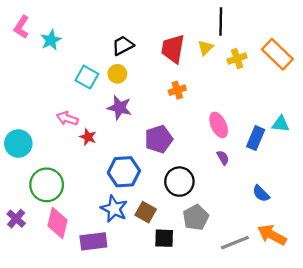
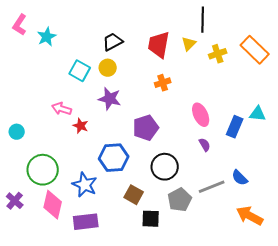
cyan circle: (18, 143) -> (17, 132), size x0.6
blue star: (114, 209) -> (85, 185), moved
gray line: (235, 243) -> (212, 187), moved

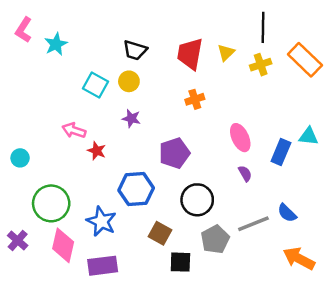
black line: (203, 20) -> (263, 27), moved
black trapezoid: (113, 42) -> (135, 50), turned -135
purple star: (110, 99) -> (131, 118), size x0.7

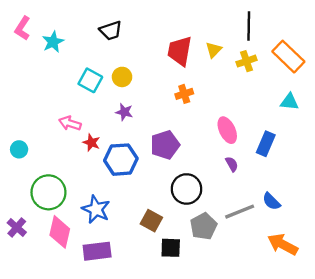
black trapezoid: (135, 50) -> (111, 31), moved, turned -35
cyan triangle: (309, 136) -> (289, 102), moved
blue hexagon: (136, 189) -> (121, 160), moved

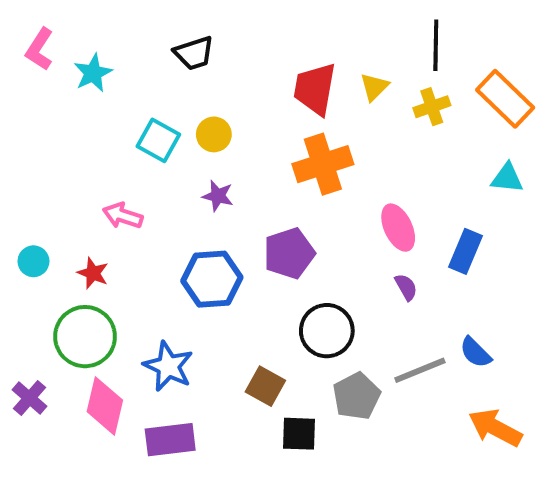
orange cross: (184, 94) -> (323, 164), size x1.8
red star: (91, 143) -> (93, 273), moved

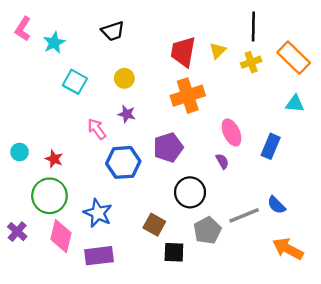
cyan square: (158, 140) -> (75, 82), moved
pink arrow: (123, 216) -> (97, 129), moved, turned 35
purple semicircle: (406, 287) -> (222, 161), moved

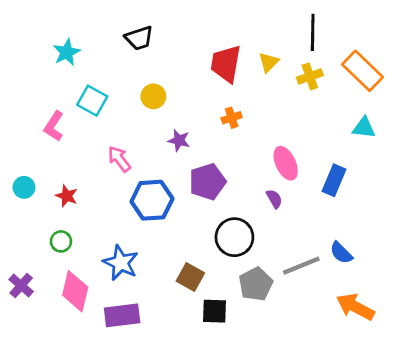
pink L-shape: (23, 29) -> (54, 126), moved
orange cross: (188, 96) -> (232, 118), size x0.5
purple star: (127, 114) -> (179, 140), moved
green circle: (49, 196) -> (61, 241), size x0.5

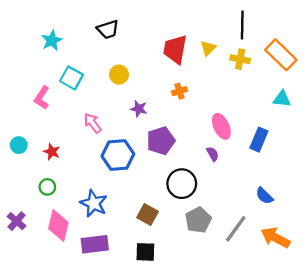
yellow cross: (310, 76) -> (240, 59), turned 30
gray line: (301, 266) -> (236, 229), moved, turned -32
black square: (215, 311) -> (145, 252), moved

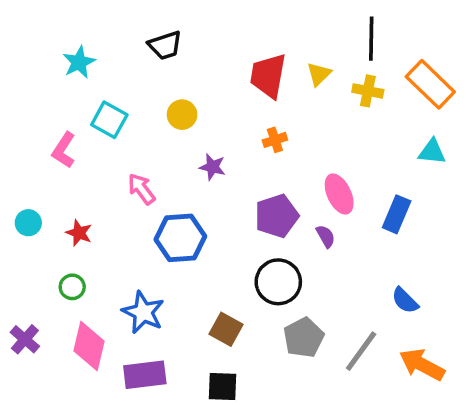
purple pentagon: (161, 141) -> (277, 216), moved

